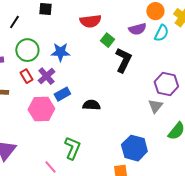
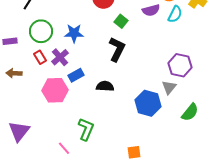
black L-shape: (123, 60) -> (117, 49), moved
blue hexagon: (134, 148) -> (148, 103), moved

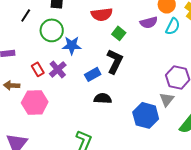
green circle: (41, 31) -> (52, 30), moved
blue rectangle: (76, 75) -> (93, 74), moved
pink hexagon: (55, 90) -> (35, 102), moved

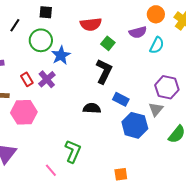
cyan semicircle: (173, 26) -> (157, 45), moved
blue star: (72, 45) -> (61, 55), turned -30
blue rectangle: (93, 74) -> (121, 99), moved, turned 56

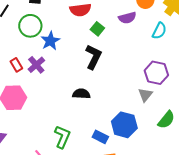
cyan semicircle: (157, 45) -> (159, 31), moved
blue rectangle: (121, 99) -> (100, 137), moved
blue hexagon: (135, 125) -> (124, 125), moved

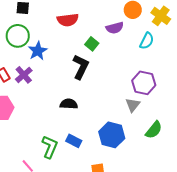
green square: (97, 29) -> (92, 44), moved
blue rectangle: (100, 137) -> (74, 141), moved

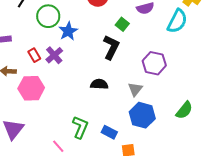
cyan semicircle: (147, 41) -> (177, 21), size x1.4
purple hexagon: (144, 83) -> (154, 63), moved
gray triangle: (133, 105) -> (135, 89), moved
blue rectangle: (74, 141) -> (109, 132), moved

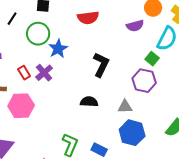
green square: (122, 24) -> (152, 59), moved
gray triangle: (135, 89) -> (125, 107), turned 49

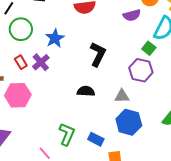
green circle: (38, 34) -> (21, 29), moved

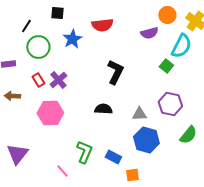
blue star: (55, 38) -> (72, 39), moved
purple hexagon: (141, 70) -> (170, 104), moved
pink hexagon: (18, 95) -> (50, 113), moved

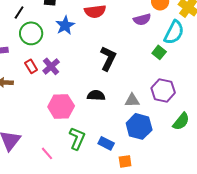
pink hexagon: (50, 113) -> (61, 106), moved
pink line: (62, 171) -> (47, 153), moved

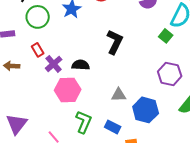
purple cross: (51, 66) -> (54, 64), moved
black semicircle: (96, 95) -> (81, 65), moved
gray triangle: (132, 100) -> (119, 95), moved

